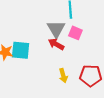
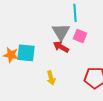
yellow arrow: (63, 76) -> (51, 78), moved

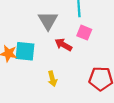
gray triangle: (61, 32) -> (48, 20), moved

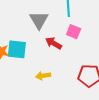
yellow arrow: (52, 79) -> (43, 76), turned 96

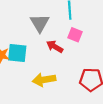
yellow arrow: (43, 76) -> (44, 80), size x1.5

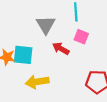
yellow arrow: (44, 80) -> (37, 82), moved

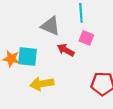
gray triangle: (46, 25) -> (50, 26), turned -36

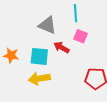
cyan square: (28, 56) -> (39, 56), moved

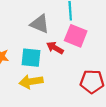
pink square: (81, 36) -> (76, 36), size x1.5

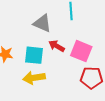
pink square: (76, 36) -> (81, 51), moved

